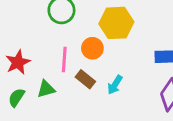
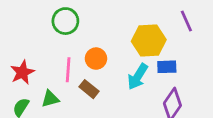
yellow hexagon: (116, 23) -> (149, 40), moved
cyan arrow: (115, 85) -> (138, 77), moved, size x1.4

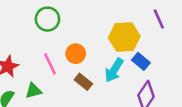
blue rectangle: (167, 67) -> (141, 61), turned 42
pink line: (68, 70) -> (50, 64), turned -30
brown rectangle: (89, 89) -> (83, 82), moved

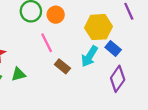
orange circle: (76, 54) -> (56, 15), moved
pink line: (50, 64) -> (47, 43), moved

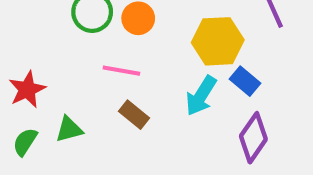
pink line: (47, 43) -> (121, 71), turned -54
brown rectangle: (62, 66) -> (134, 115), moved

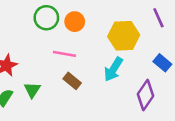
blue rectangle: (245, 81) -> (162, 63), moved
green triangle: (69, 129) -> (32, 90), turned -42

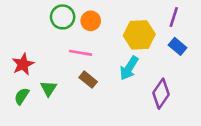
purple line: (158, 18) -> (174, 17), turned 42
blue rectangle: (162, 63) -> (178, 46), moved

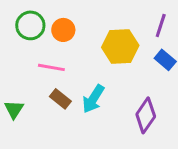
cyan arrow: (129, 68) -> (93, 99), moved

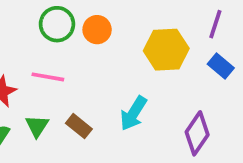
pink line: (51, 67) -> (48, 77), moved
brown rectangle: (60, 99) -> (79, 126), moved

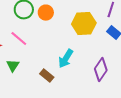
pink line: (48, 77) -> (19, 39), turned 30
brown rectangle: (79, 126) -> (47, 76), moved

